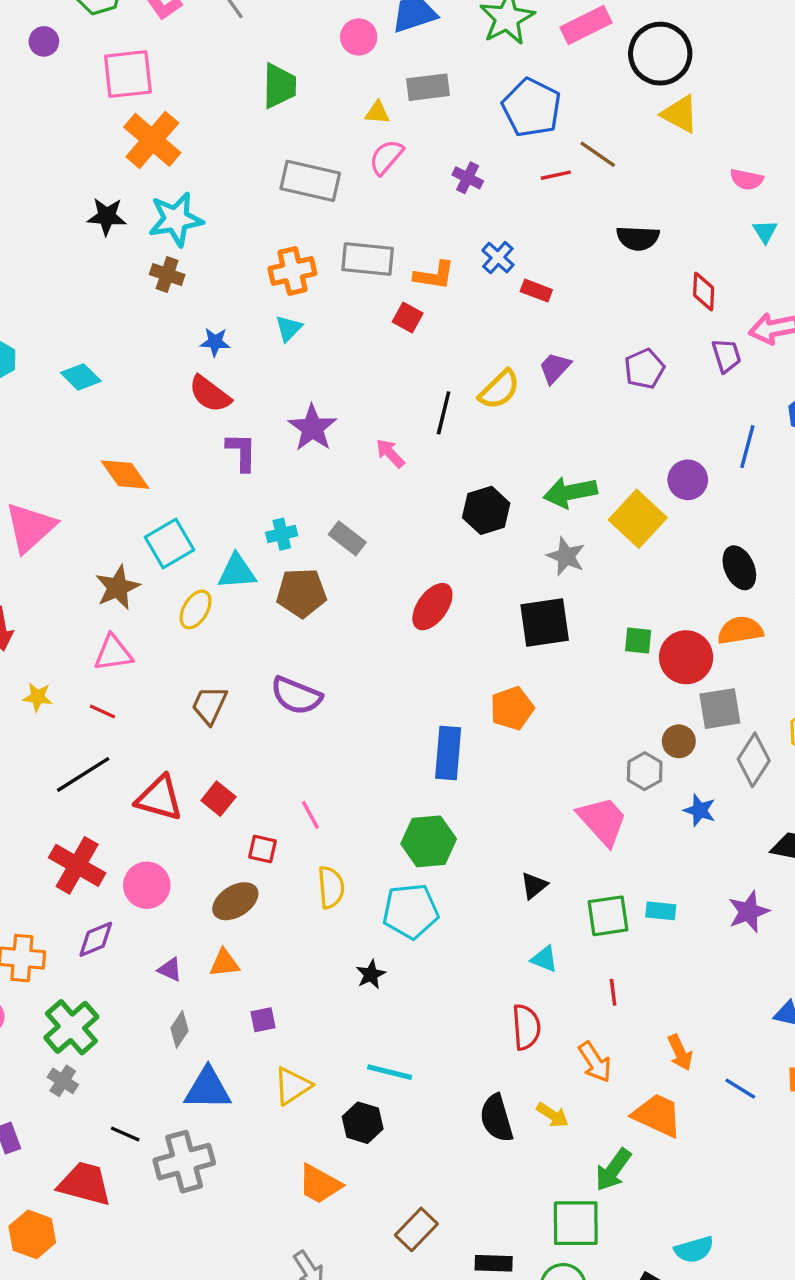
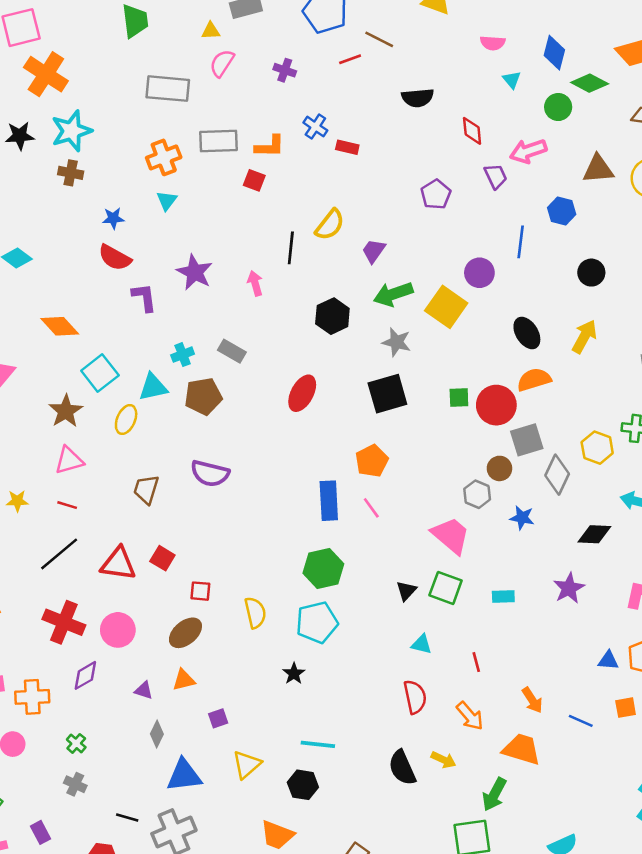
purple trapezoid: (555, 368) -> (374, 251), moved
pink arrow: (390, 453) -> (255, 283), turned 35
pink line: (310, 815) -> (371, 508), moved
green square: (608, 916) -> (446, 588), moved, turned 36
green cross: (71, 1027) -> (76, 743), size x0.5

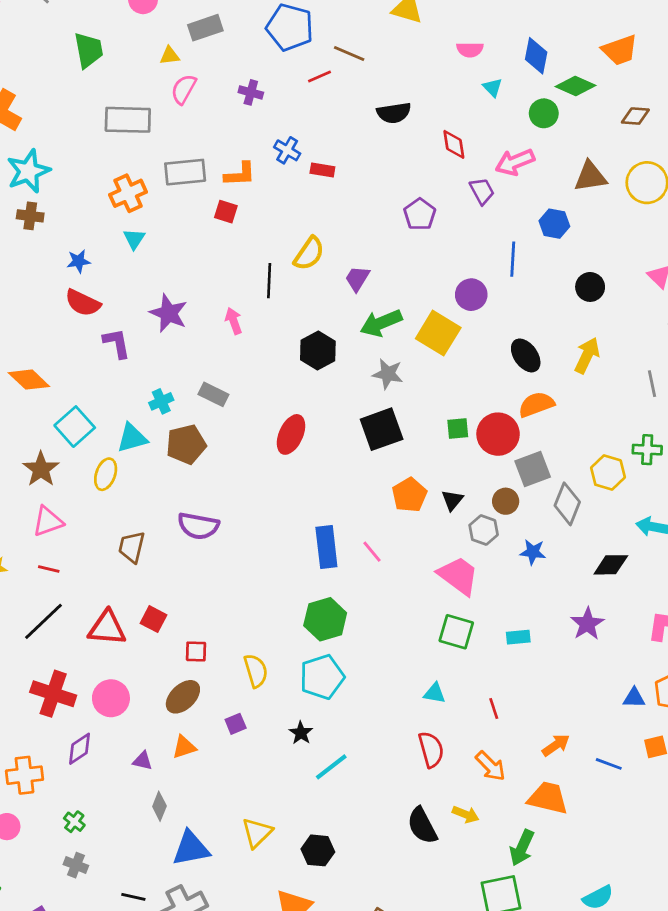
orange pentagon: (372, 461) -> (409, 495), moved
black triangle: (406, 591) -> (452, 500), moved
orange arrow: (532, 700) -> (556, 745), turned -88
purple square: (218, 718) -> (236, 724), moved
cyan line: (318, 744) -> (331, 767), moved, turned -40

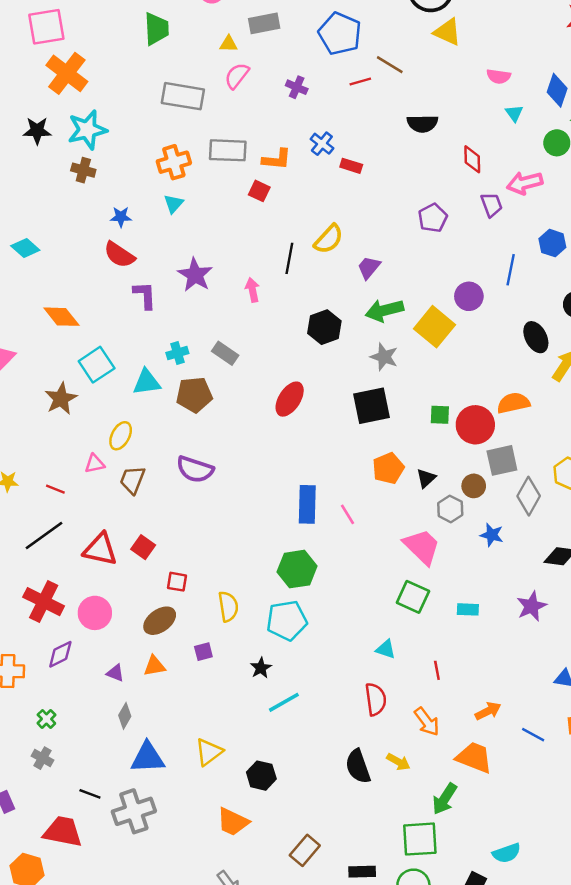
black ellipse: (526, 355) -> (536, 337), moved
yellow ellipse: (106, 474) -> (121, 436), moved
pink triangle: (48, 521) -> (95, 464), moved, size x0.7

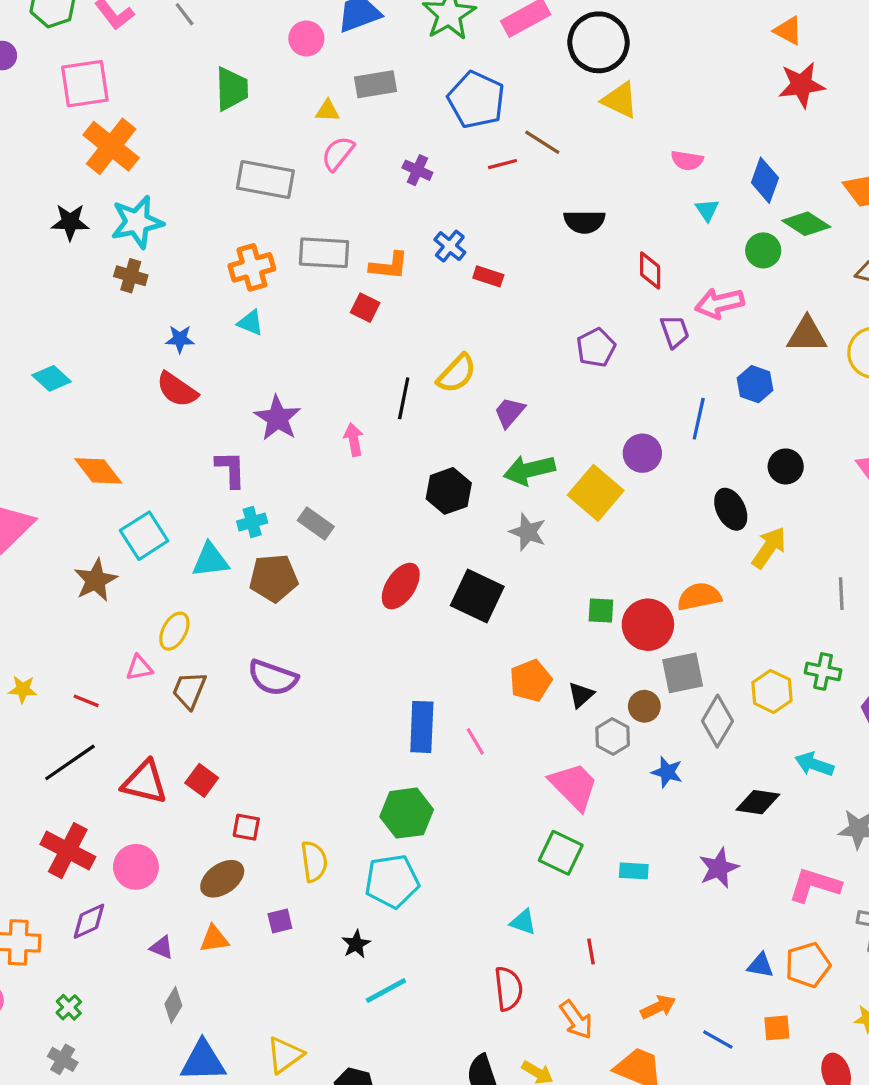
cyan triangle: (174, 204) -> (250, 323), turned -50
purple L-shape: (145, 295) -> (231, 469), moved
black square: (372, 406) -> (477, 596), moved, turned 36

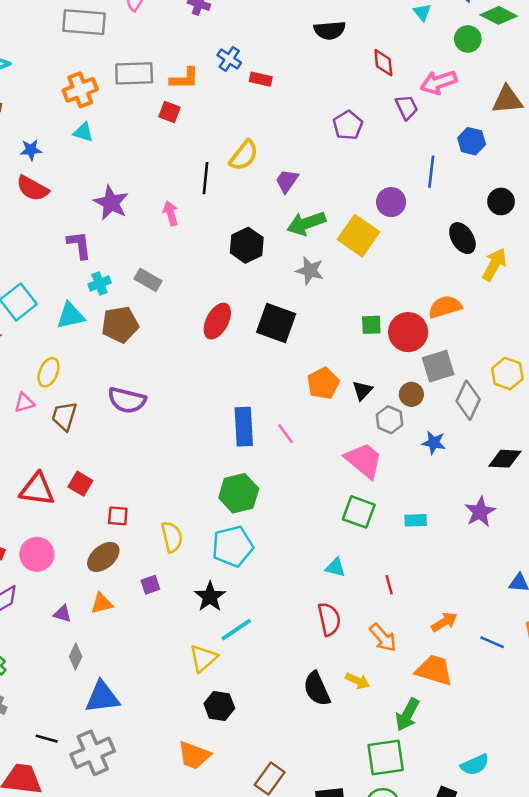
black star: (356, 944) -> (210, 597), size x1.4
yellow triangle: (285, 1055) -> (203, 658), moved

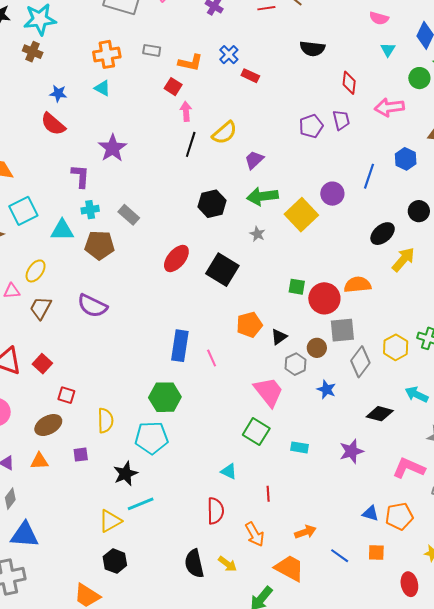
gray rectangle: (134, 73) -> (152, 50), size x0.6
purple trapezoid: (407, 107) -> (341, 120), moved
pink arrow: (171, 213) -> (186, 111), moved
black ellipse: (462, 238) -> (383, 234), turned 70
gray star: (310, 271) -> (257, 234), size x0.7

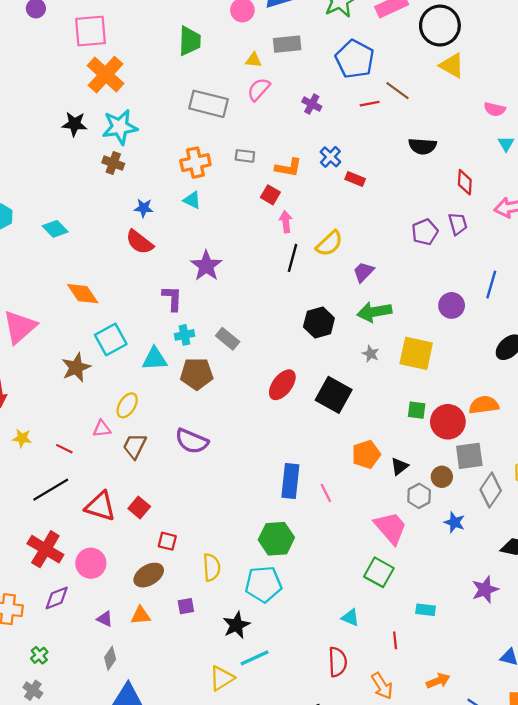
yellow square: (301, 215) -> (416, 353), moved, turned -32
cyan rectangle: (300, 447) -> (426, 610), moved

